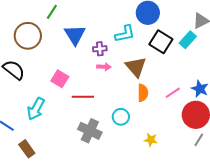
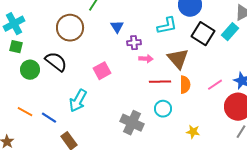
blue triangle: (75, 35) -> (117, 27), size x0.6
purple cross: (100, 49) -> (134, 43), moved
pink square: (60, 79) -> (102, 71), turned 30
red line: (83, 97) -> (160, 82), moved

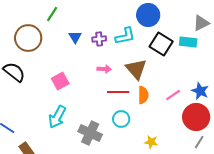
cyan rectangle: (230, 32) -> (188, 42), turned 54
purple cross: (134, 43) -> (99, 39), moved
cyan arrow: (78, 101) -> (57, 117), moved

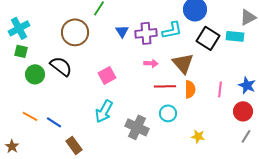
purple cross: (99, 39) -> (146, 33), size x1.5
pink line: (173, 95) -> (220, 89), turned -49
red circle: (196, 117) -> (243, 111), size x0.7

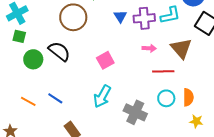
orange semicircle: (190, 89) -> (188, 97), moved
blue line: (54, 122) -> (55, 98), moved

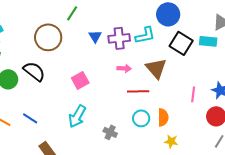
gray cross: (135, 112) -> (110, 132), size x0.6

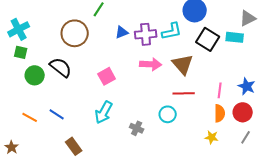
blue triangle: (95, 36) -> (122, 32), turned 40
pink arrow: (124, 68) -> (151, 64), size x1.5
red line: (138, 91) -> (184, 93), moved
orange semicircle: (163, 117) -> (220, 113), moved
yellow star: (171, 141) -> (212, 137), moved

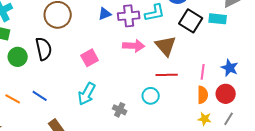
black semicircle: (61, 67) -> (44, 49), turned 40
yellow star: (212, 137) -> (205, 119), moved

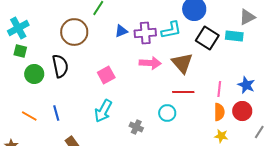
blue line: (40, 96) -> (56, 113), turned 42
gray line: (229, 119) -> (259, 132), moved

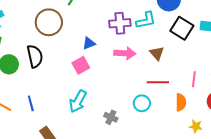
blue triangle: (121, 31) -> (89, 43), moved
brown triangle: (182, 63) -> (157, 53), size x0.7
orange semicircle: (219, 112) -> (181, 102), moved

